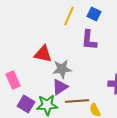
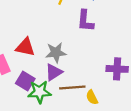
red triangle: (43, 54) -> (25, 47), moved
purple square: (26, 104) -> (25, 81), moved

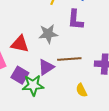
gray star: (56, 53) -> (48, 34), moved
brown line: (72, 88) -> (69, 59), moved

